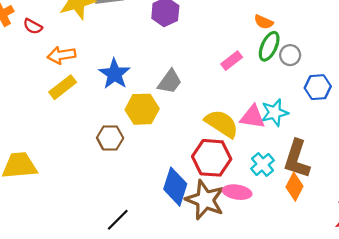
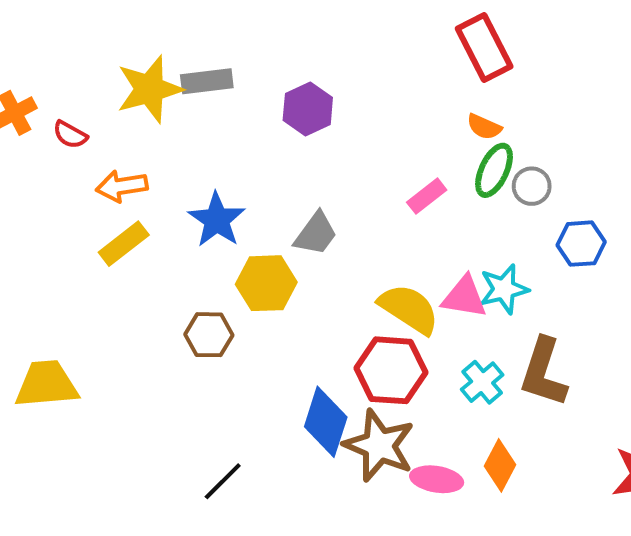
orange diamond: (295, 187) -> (500, 465), moved
pink ellipse: (237, 192) -> (437, 479), moved

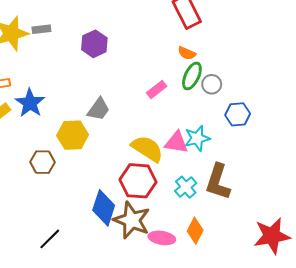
gray rectangle: (207, 81) -> (41, 29), size x0.7
blue star: (217, 220) -> (30, 103), moved

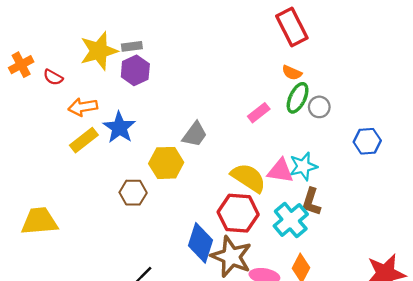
purple hexagon: (94, 44) -> (135, 70), moved
blue hexagon: (238, 114) -> (367, 141), moved
brown L-shape: (218, 182) -> (311, 202), moved, size x0.7
cyan cross: (186, 187) -> (291, 220), size x1.4

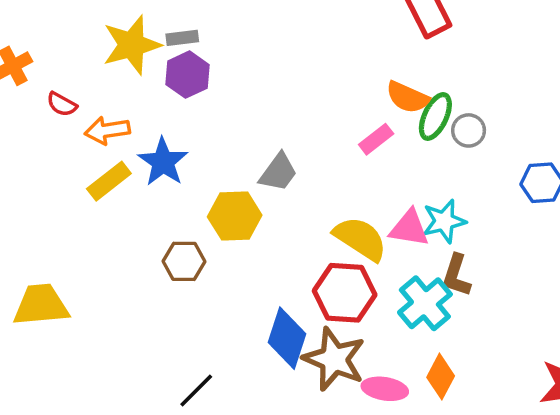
orange semicircle: (292, 73) -> (407, 97), moved, size x1.4
red semicircle: (53, 77) -> (62, 104), moved

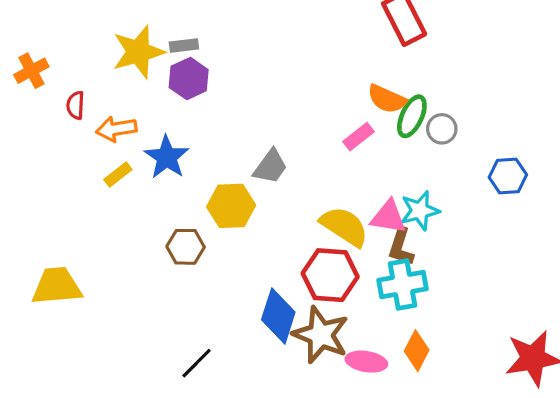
red semicircle: (62, 104) -> (75, 105), turned 64
yellow rectangle: (109, 181) -> (118, 174), size x0.7
brown L-shape: (456, 275) -> (401, 247), moved
cyan cross: (425, 303) -> (402, 285), turned 30

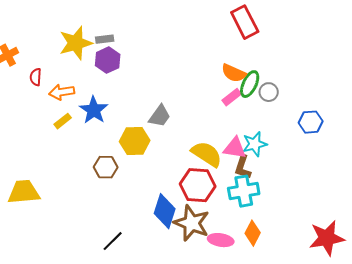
pink rectangle: (358, 137) -> (232, 97), moved

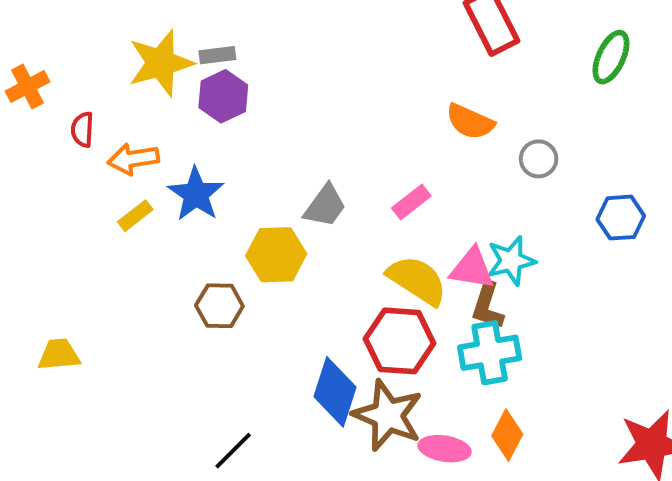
green ellipse: (250, 84) -> (611, 57), moved
pink rectangle: (232, 97) -> (411, 202), moved
yellow trapezoid: (24, 192) -> (59, 355), size x0.7

